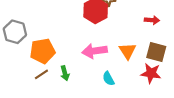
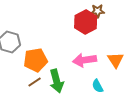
green arrow: (65, 73) -> (57, 81), size x1.6

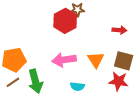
cyan semicircle: (98, 86) -> (77, 86), turned -56

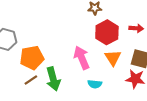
red hexagon: (65, 21) -> (107, 32), moved
pink arrow: (64, 60) -> (82, 58), turned 75

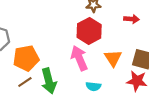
red arrow: (136, 28) -> (131, 19), moved
red hexagon: (107, 32) -> (89, 31), moved

